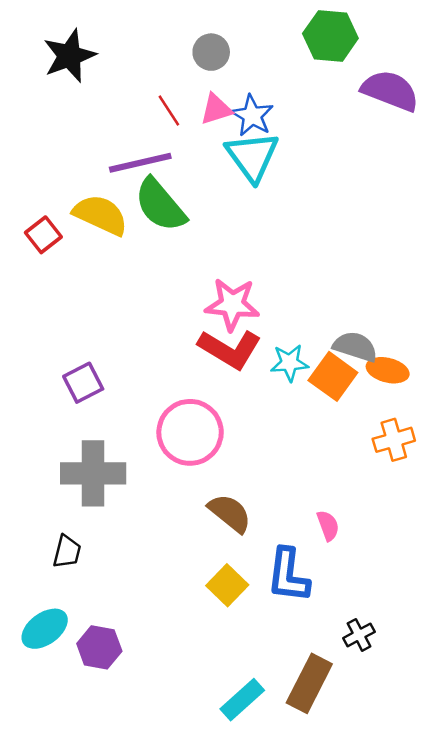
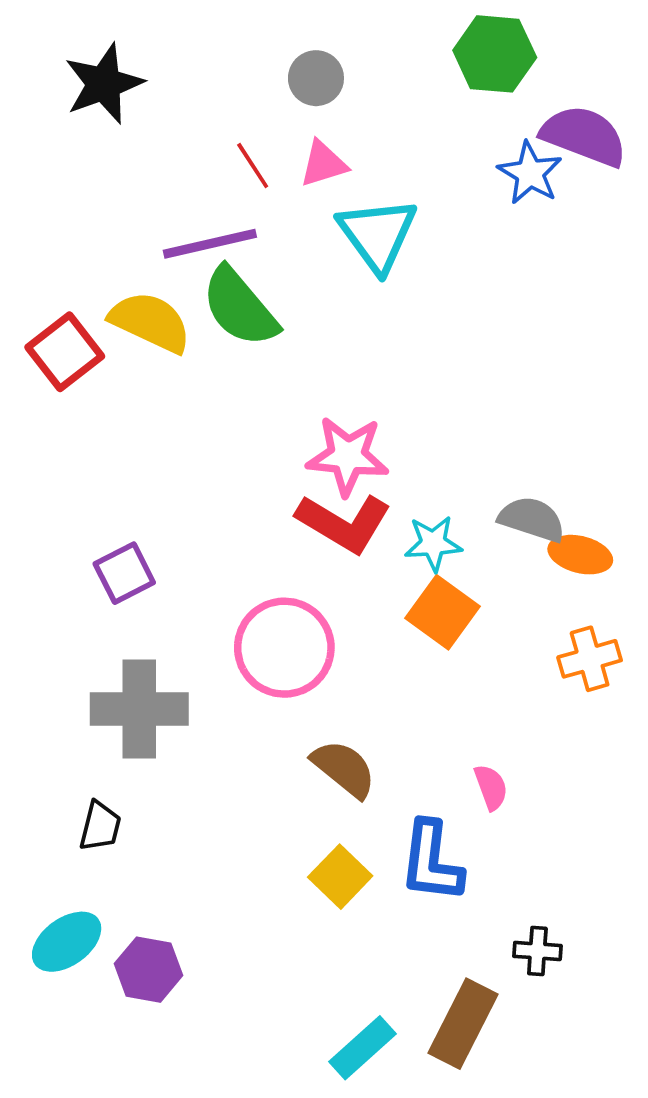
blue star: (252, 115) -> (530, 173), moved
red square: (43, 235) -> (65, 352), size x1.4
orange square: (333, 376) -> (443, 612), moved
black cross: (359, 635) -> (537, 951), turned 32

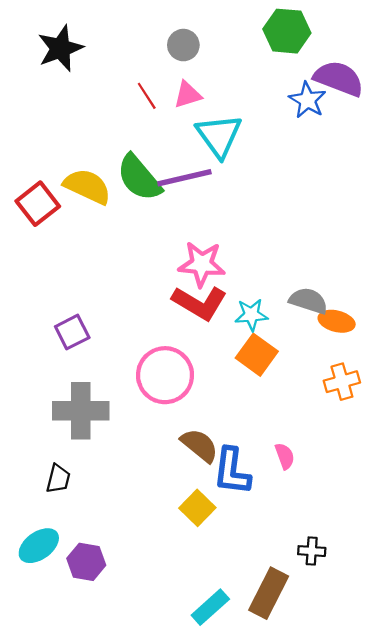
purple line: (210, 244) -> (184, 178), moved
blue L-shape: (431, 862) -> (232, 471), moved

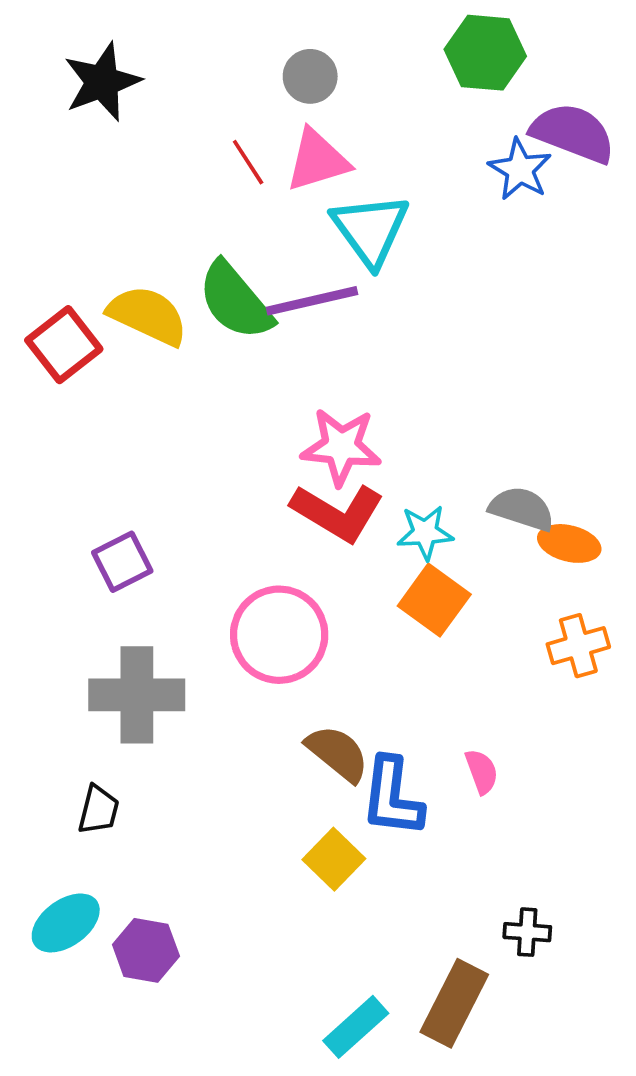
pink triangle: (188, 95) -> (317, 160), size x1.4

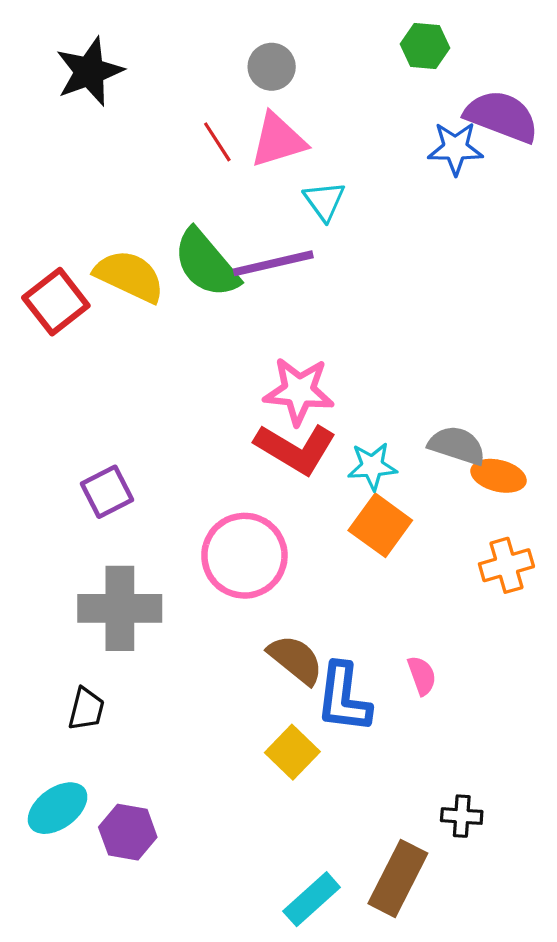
green hexagon: (485, 53) -> (425, 46), size x0.7
blue star: (520, 169) -> (455, 148), turned -30
cyan triangle: (370, 230) -> (324, 201), size x0.6

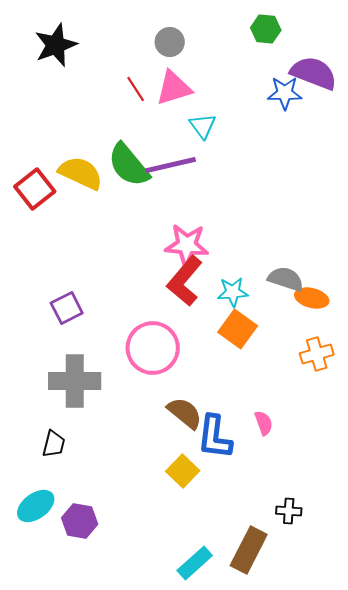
red L-shape: (296, 449) -> (185, 281), turned 99

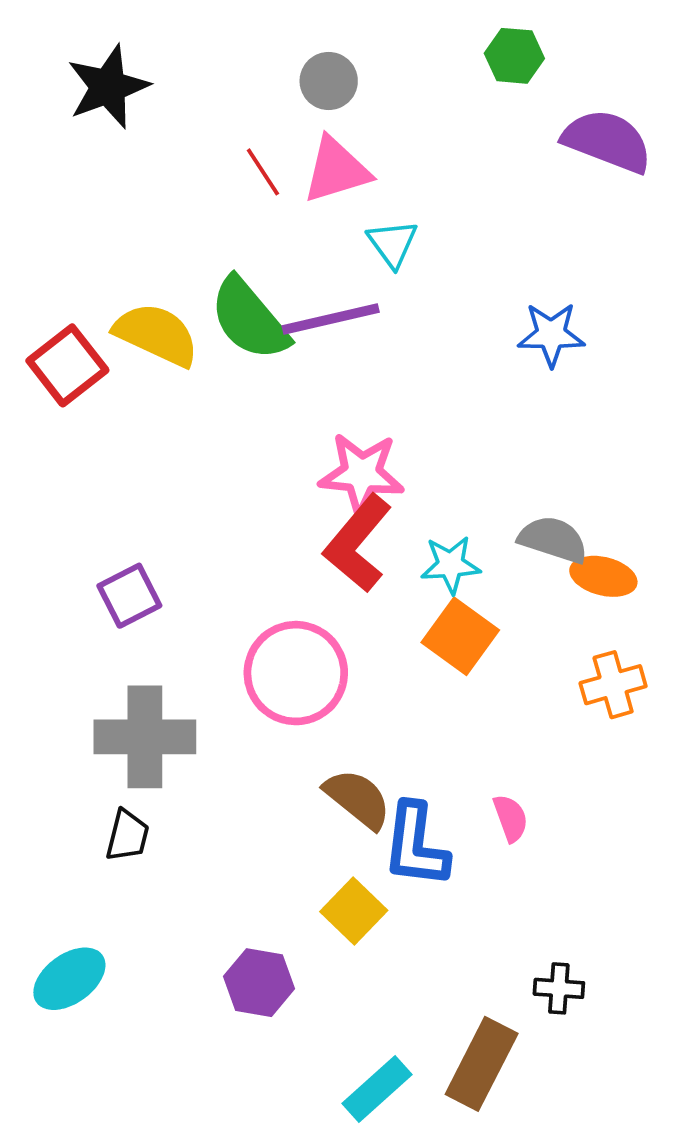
blue star: (285, 93) -> (551, 334), moved
black trapezoid: (54, 444) -> (127, 836), moved
purple hexagon: (80, 521) -> (259, 983), moved

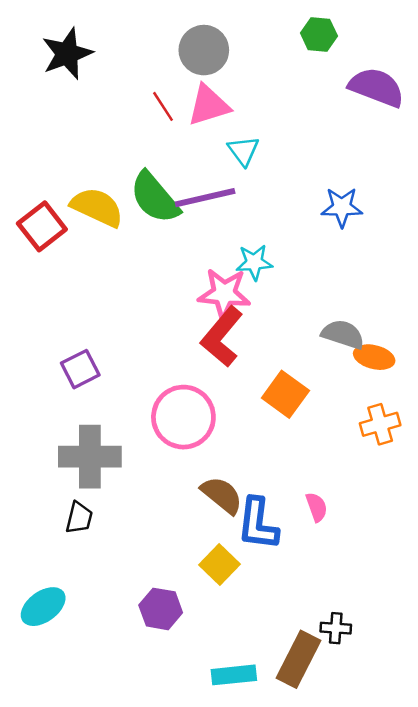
gray circle: (329, 81) -> (204, 50), size x1.4
cyan star: (451, 565) -> (254, 262), moved
black cross: (559, 988) -> (336, 628), moved
cyan rectangle: (377, 1089) -> (234, 675), turned 36

